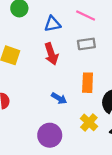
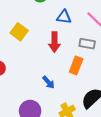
orange rectangle: (88, 83) -> (76, 65), moved

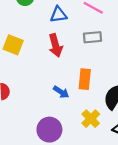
orange rectangle: (76, 65) -> (85, 79), moved

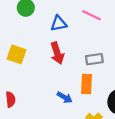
gray rectangle: (92, 37) -> (94, 59), moved

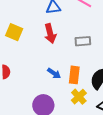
orange rectangle: (87, 84) -> (74, 75), moved

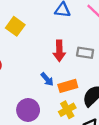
red arrow: (50, 34) -> (59, 51), moved
orange rectangle: (74, 75) -> (68, 86), turned 54

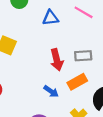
orange rectangle: (68, 86) -> (77, 82), moved

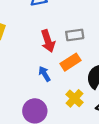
blue arrow: (51, 91) -> (44, 74), turned -152

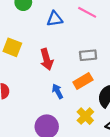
red arrow: (48, 41) -> (47, 59), moved

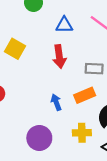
red arrow: (47, 59) -> (59, 57), moved
yellow cross: (85, 116) -> (82, 133), turned 35

